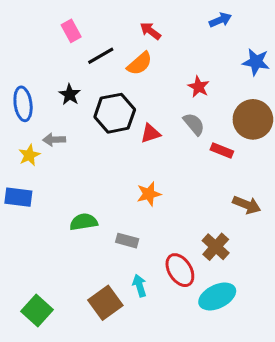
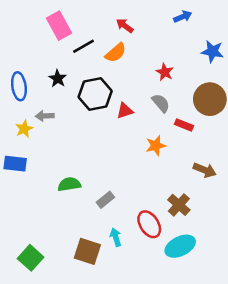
pink rectangle: (71, 31) -> (59, 26), size x1.5
orange star: (149, 194) -> (156, 146), moved
gray rectangle: (127, 241) -> (105, 200), turned -54
brown square: (105, 303) -> (87, 251), turned -36

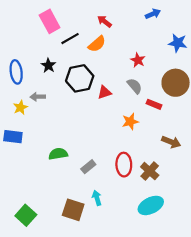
red ellipse: (149, 224) -> (124, 165), moved, turned 30

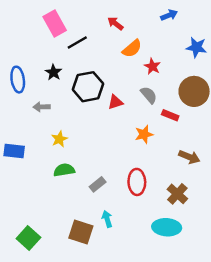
orange semicircle: (97, 44) -> (132, 49), moved
yellow star: (20, 107) -> (59, 139), moved
brown cross: (150, 171) -> (177, 194), moved
cyan ellipse: (151, 205) -> (167, 227), turned 30

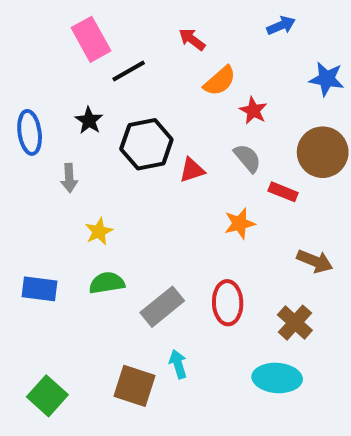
gray arrow: (42, 107) -> (69, 178), turned -91
blue rectangle: (14, 151) -> (39, 289), moved
gray rectangle: (98, 184) -> (162, 307), size x1.5

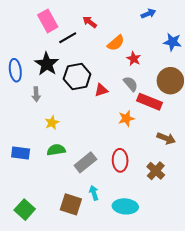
red arrow: (192, 39) -> (90, 22), moved
black star: (89, 121) -> (47, 64), size x1.6
red rectangle: (283, 192) -> (149, 102), size x1.6
cyan ellipse: (277, 378) -> (125, 206), moved

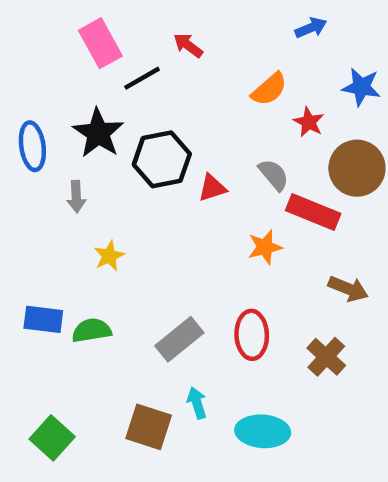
orange semicircle: (116, 43) -> (269, 89), moved
red star: (134, 59) -> (309, 122), moved
green semicircle: (56, 150) -> (92, 330), moved

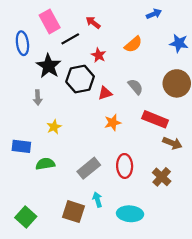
red star: (309, 122) -> (99, 55), moved
blue ellipse: (32, 146) -> (22, 43), moved
red rectangle: (313, 212) -> (155, 119), moved
orange star: (265, 247) -> (113, 123), moved
blue rectangle: (43, 319) -> (21, 146), moved

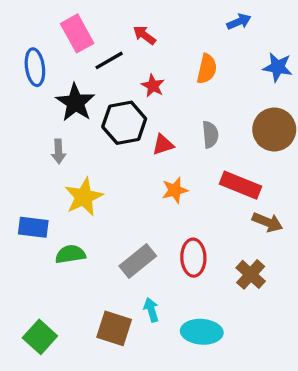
orange semicircle: (133, 44) -> (207, 69), turned -36
gray semicircle: (135, 87) -> (210, 135), turned 35
yellow star: (54, 127) -> (84, 197), size x1.6

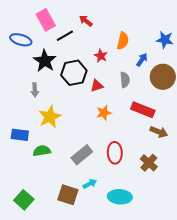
blue arrow: (239, 22) -> (142, 60), moved, turned -32
blue ellipse: (35, 67) -> (21, 40), turned -65
red star: (153, 86) -> (101, 56), moved
cyan arrow: (151, 310) -> (90, 184), turned 80

